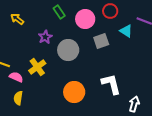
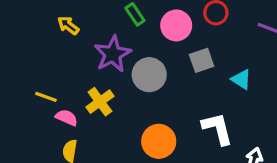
cyan triangle: (126, 31) -> (241, 79), moved
purple star: (45, 37) -> (113, 54), size x1.6

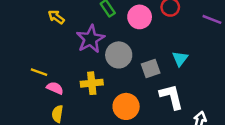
gray square: (202, 60) -> (151, 68), moved
cyan triangle: (241, 79) -> (180, 59), moved, turned 35
yellow cross: (100, 102) -> (92, 83), moved, turned 30

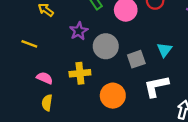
purple star: (90, 39) -> (79, 31), size x0.7
yellow line: (39, 72) -> (29, 44), moved
white L-shape: (171, 97) -> (156, 86), turned -88

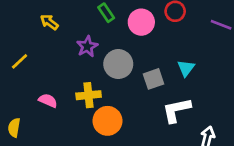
yellow line: (29, 44) -> (20, 61), moved, turned -63
orange circle: (113, 96) -> (107, 121), moved
yellow semicircle: (47, 103) -> (14, 128), moved

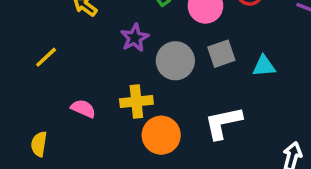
cyan triangle: (186, 68) -> (264, 66), turned 48
gray square: (153, 79) -> (221, 54), moved
white L-shape: (176, 110) -> (223, 123), moved

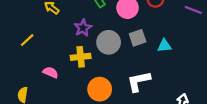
yellow cross: (136, 102) -> (81, 57), moved

